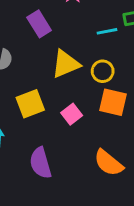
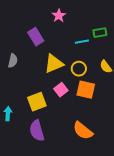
yellow square: (30, 104) -> (37, 102), moved
pink square: (72, 114) -> (61, 90), moved

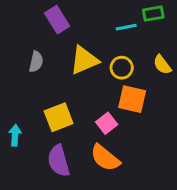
gray semicircle: (13, 61) -> (36, 62), moved
pink square: (61, 90) -> (107, 123), moved
orange semicircle: (83, 131) -> (105, 158), moved

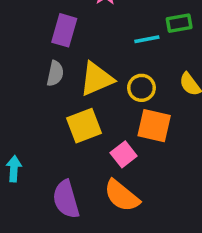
purple rectangle: (57, 20) -> (64, 30), turned 48
gray semicircle: (36, 62) -> (55, 73), moved
yellow square: (59, 117) -> (84, 126), moved

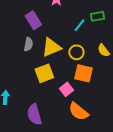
purple rectangle: (64, 30) -> (33, 20), turned -48
cyan line: (147, 39) -> (79, 25), turned -40
orange semicircle: (122, 196) -> (78, 111), moved

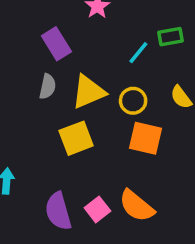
pink square: (66, 89) -> (97, 209), moved

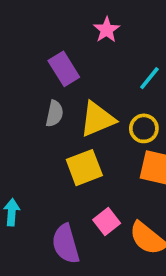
pink square: (97, 209) -> (107, 222), moved

